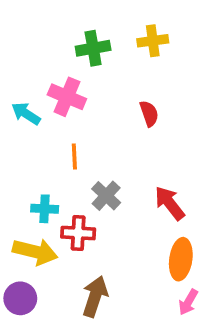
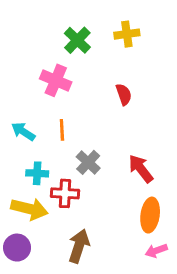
green cross: (93, 48) -> (77, 40), turned -36
cyan arrow: (26, 114) -> (23, 132), moved
pink arrow: (188, 302) -> (156, 251), turned 40

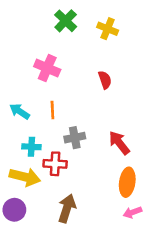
yellow cross: (127, 34) -> (108, 29), turned 30
green cross: (77, 40) -> (66, 21), moved
gray cross: (88, 162) -> (75, 138), turned 36

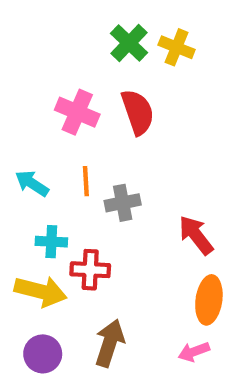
green cross: (66, 21) -> (129, 43), moved
red semicircle: (105, 80) -> (138, 112), moved, size x1.5
gray cross: (75, 138) -> (123, 203), moved
purple circle: (14, 210) -> (43, 354), moved
pink arrow: (132, 212) -> (194, 352), moved

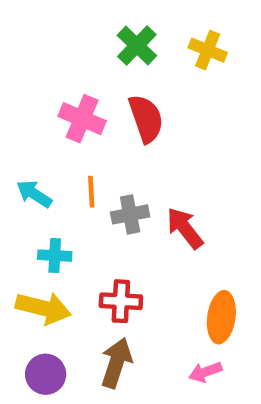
yellow cross: (177, 47) -> (208, 50), moved
red arrow: (196, 235) -> (185, 228), moved
red cross: (90, 270) -> (121, 301), moved

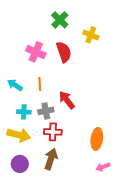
yellow cross: (208, 50) -> (91, 35), moved
gray cross: (130, 214) -> (46, 111), moved
red arrow: (185, 228) -> (67, 100), moved
pink arrow: (205, 372) -> (103, 167), moved

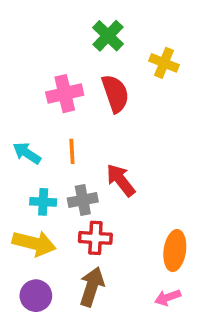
pink cross: (36, 52) -> (65, 94), turned -36
pink arrow: (103, 167) -> (168, 297), moved

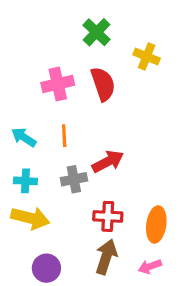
red arrow: (121, 180) -> (108, 161), turned 100
cyan cross: (43, 202) -> (25, 181), moved
red cross: (95, 238) -> (108, 216), moved
brown arrow: (92, 287) -> (106, 257), moved
purple circle: (36, 296) -> (46, 268), moved

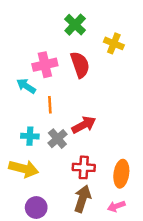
cyan arrow: (24, 137) -> (26, 86), moved
gray cross: (74, 179) -> (57, 139), turned -30
cyan cross: (25, 181) -> (30, 136), moved

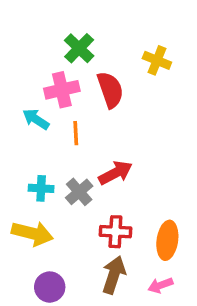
green cross: (75, 25) -> (79, 48), moved
orange line: (50, 105) -> (76, 133), moved

